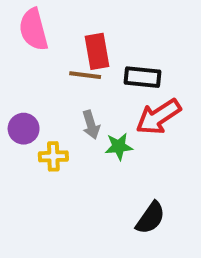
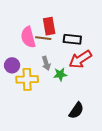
pink semicircle: (33, 30) -> (28, 37), moved
yellow cross: (53, 156) -> (27, 79), size x1.5

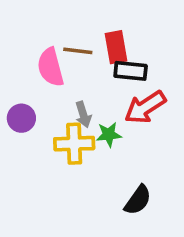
red rectangle: (49, 26) -> (116, 47), moved
brown line: (43, 38) -> (78, 51), moved
yellow cross: (27, 79) -> (74, 144), moved

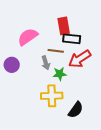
brown line: (78, 51) -> (56, 51), moved
pink semicircle: (51, 67) -> (28, 37), turned 70
yellow cross: (74, 144) -> (52, 96), moved

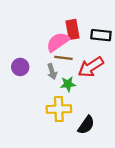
pink semicircle: (28, 37) -> (58, 42), moved
black rectangle: (72, 39) -> (101, 35), moved
purple circle: (12, 65) -> (20, 67), moved

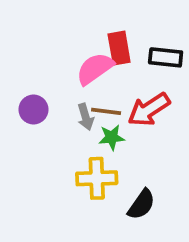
brown line: (63, 58) -> (106, 111), moved

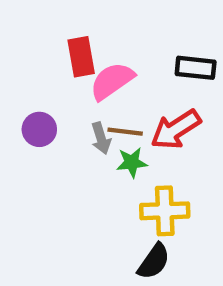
red rectangle: (119, 48) -> (81, 57), moved
yellow cross: (97, 178) -> (165, 211), moved
black semicircle: (141, 204) -> (154, 261), moved

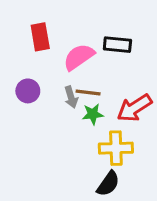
red rectangle: (81, 57) -> (40, 37), moved
black rectangle: (196, 68) -> (117, 45), moved
red arrow: (176, 129) -> (134, 108), moved

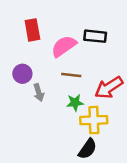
gray arrow: (71, 97) -> (39, 93), moved
green star: (93, 114) -> (75, 103), moved

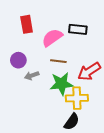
gray arrow: (39, 93) -> (32, 76), turned 88
green star: (75, 103) -> (61, 84), size x1.6

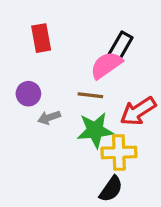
black rectangle: (78, 29) -> (121, 46), turned -66
pink semicircle: (52, 38) -> (106, 65), moved

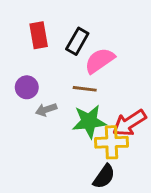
black rectangle: (121, 46) -> (77, 41), moved
red arrow: (138, 111) -> (129, 123), moved

